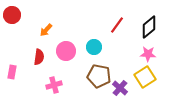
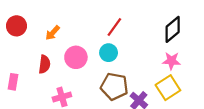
red circle: (12, 15) -> (16, 26), moved
red line: (117, 25) -> (114, 27), moved

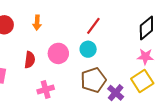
orange arrow: (53, 33) -> (37, 23), moved, turned -40
brown pentagon: (114, 86) -> (93, 80), turned -30

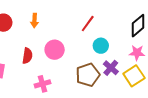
cyan circle: (88, 49) -> (101, 46), moved
purple cross: (116, 93) -> (111, 68), moved

